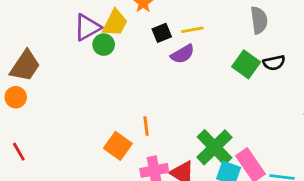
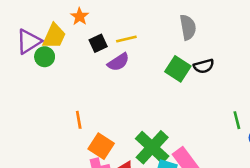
orange line: (146, 126) -> (79, 120), moved
orange square: (118, 146) -> (101, 146), moved

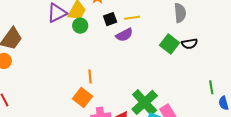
green circle: (45, 57) -> (80, 26), moved
orange square: (101, 146) -> (82, 98), moved

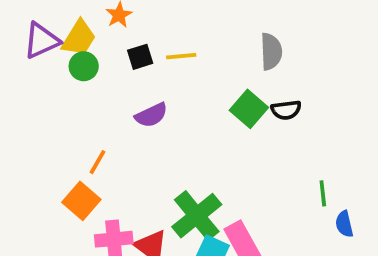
purple semicircle: (124, 35) -> (151, 115), moved
orange line: (90, 76) -> (97, 162), turned 32

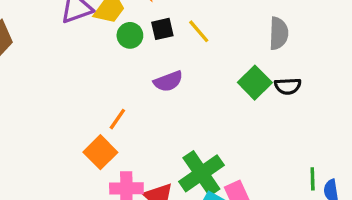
yellow line: (181, 56) -> (199, 31), turned 50
green circle: (84, 66) -> (130, 35), moved
green line: (323, 193) -> (313, 179), moved

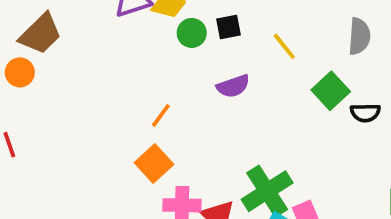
yellow line: (199, 31) -> (284, 46), moved
black semicircle: (288, 86) -> (365, 113), moved
orange line: (117, 119) -> (161, 115), moved

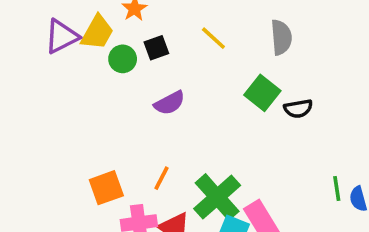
yellow line: (284, 46) -> (213, 38), moved
orange line: (161, 115) -> (162, 178), moved
orange square: (154, 164) -> (106, 188), turned 32

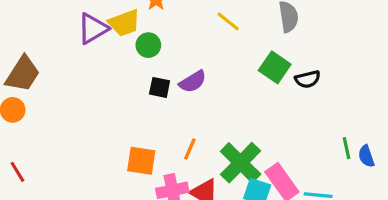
yellow trapezoid: (97, 32) -> (124, 23), turned 44
black square: (156, 48) -> (160, 87), moved, turned 35
orange square: (106, 188) -> (141, 161), turned 32

